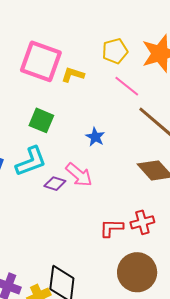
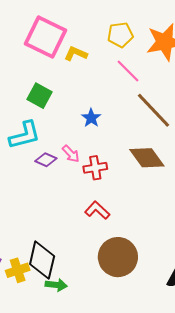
pink arrow: (79, 175) -> (71, 154), size x0.7
red cross: (142, 222) -> (95, 168), moved
red L-shape: (111, 228) -> (97, 210), turned 35

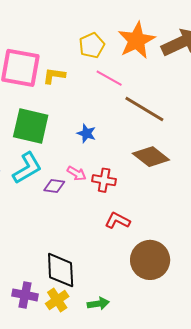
green square: (39, 96) -> (31, 126), size x1.5
red cross: (95, 168) -> (104, 180), turned 35
black diamond: (42, 260) -> (61, 270), moved

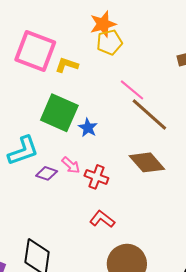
orange star: (137, 40) -> (103, 24), moved, size x0.7
pink line: (109, 78) -> (132, 90), moved
green square: (31, 126) -> (59, 113), moved

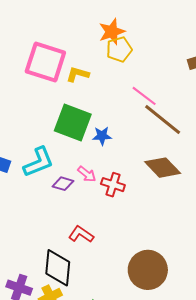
blue star: (88, 128) -> (102, 136), turned -30
red L-shape: (102, 219) -> (81, 234), moved

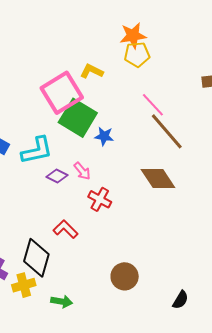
pink square: (45, 62) -> (62, 93), moved, turned 30
red cross: (113, 185) -> (100, 199), moved
brown circle: (148, 270) -> (125, 276), size x0.7

